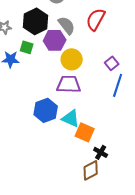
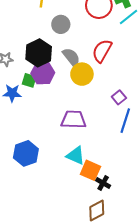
purple hexagon: (55, 40) -> (43, 73), moved
yellow circle: (72, 59) -> (82, 74), moved
blue hexagon: (46, 110) -> (26, 153), moved
black cross: (101, 152) -> (103, 183), moved

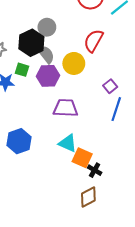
gray circle: (61, 24) -> (47, 27), moved
gray semicircle: (71, 57) -> (46, 54), moved
purple hexagon: (43, 73) -> (48, 76), moved

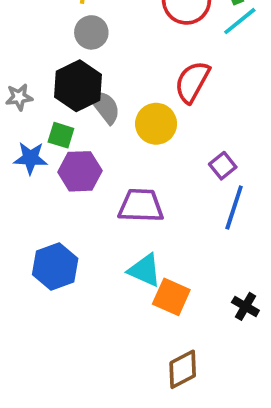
gray circle: (47, 27) -> (91, 32), moved
purple hexagon: (48, 76) -> (80, 171), moved
black cross: (95, 170) -> (245, 306), moved

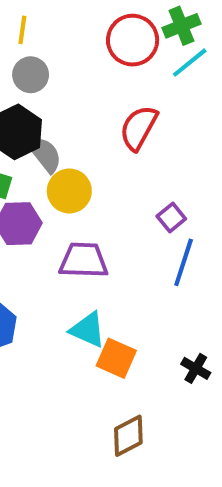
yellow circle: (156, 124) -> (69, 191), moved

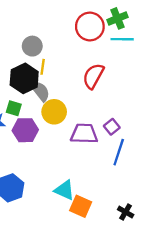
yellow line: (22, 30) -> (43, 67), moved
cyan line: (190, 63) -> (122, 39), turned 40
purple trapezoid: (84, 260) -> (84, 134), moved

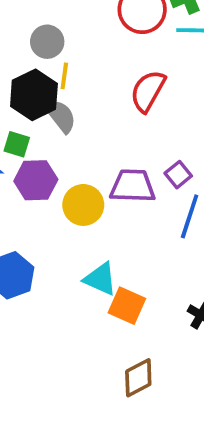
yellow circle: (54, 112) -> (83, 205), moved

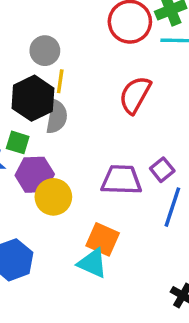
gray semicircle: (60, 116) -> (57, 117), turned 48
yellow circle: (83, 205) -> (53, 197), moved
orange square: (127, 306) -> (103, 239), moved

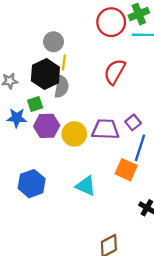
green square: (18, 142) -> (35, 104), turned -35
yellow circle: (53, 197) -> (74, 134), moved
orange square: (103, 239) -> (126, 170), moved

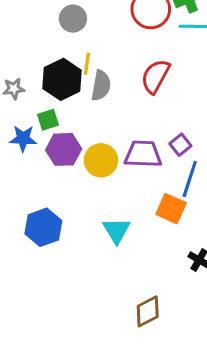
gray circle: (54, 42) -> (73, 19), moved
gray semicircle: (62, 87) -> (101, 86), moved
cyan triangle: (86, 186) -> (117, 230), turned 35

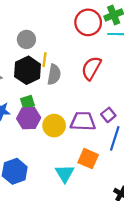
gray circle: (73, 19) -> (26, 39), moved
green square: (48, 120) -> (27, 102), moved
orange square: (171, 209) -> (88, 159), moved

